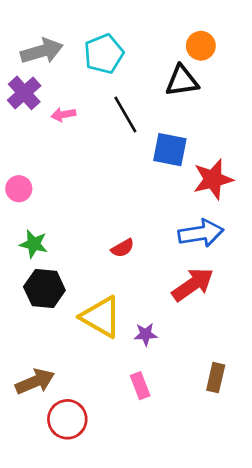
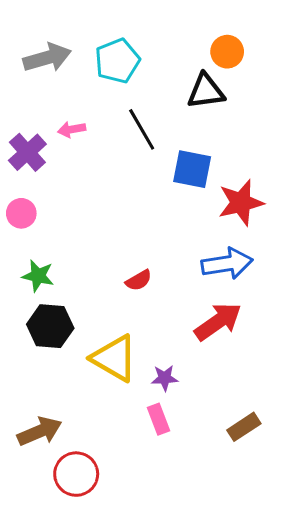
purple cross: (24, 93) -> (27, 152), moved
brown rectangle: (216, 378) -> (244, 427), turned 44
pink rectangle: (140, 386) -> (159, 419), moved

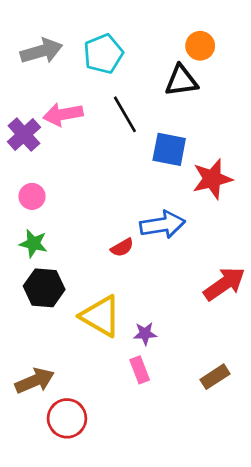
pink arrow: (72, 129) -> (63, 114), size x1.6
pink circle: (21, 213) -> (32, 196), moved
blue arrow: (227, 264) -> (162, 225), moved
red arrow: (218, 322) -> (224, 284), moved

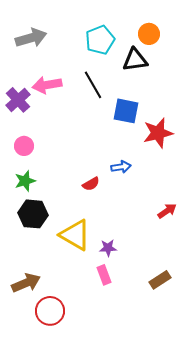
cyan pentagon: (103, 54) -> (100, 40), moved
blue arrow: (162, 225) -> (121, 167), size x0.6
green star: (33, 243) -> (25, 181), turned -30
red arrow: (224, 284) -> (167, 211), size x0.6

